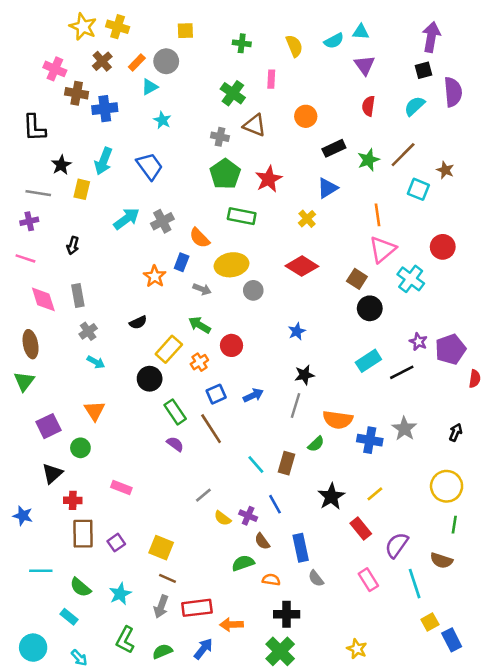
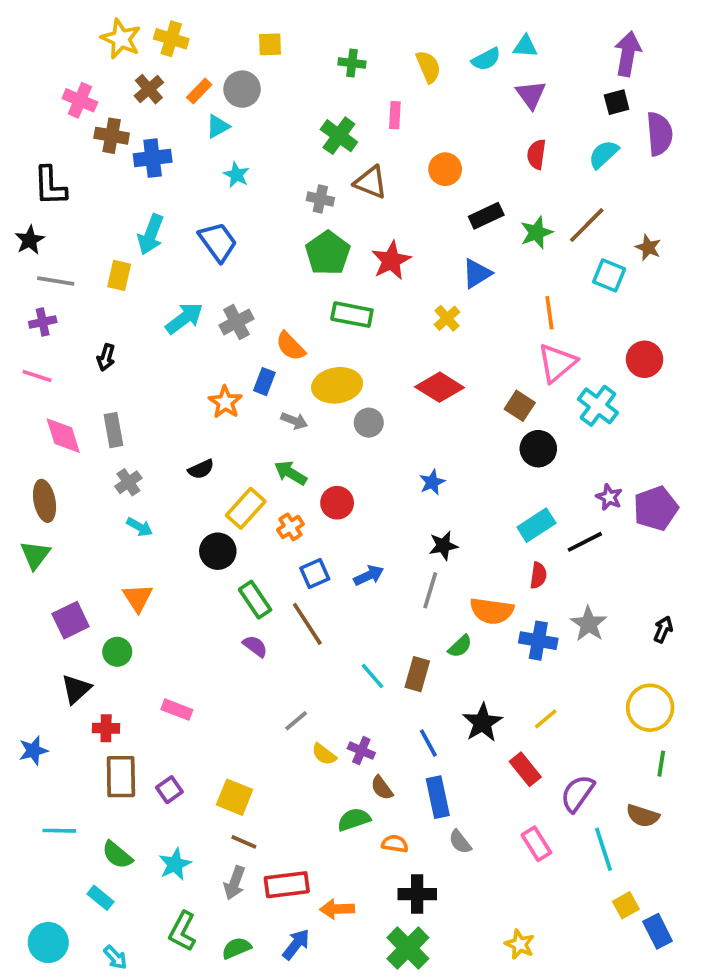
black star: (61, 165) -> (30, 240), moved
red semicircle: (475, 379) -> (538, 575), moved
blue line: (275, 504) -> (428, 743), moved
blue star: (23, 516) -> (33, 751), turned -30

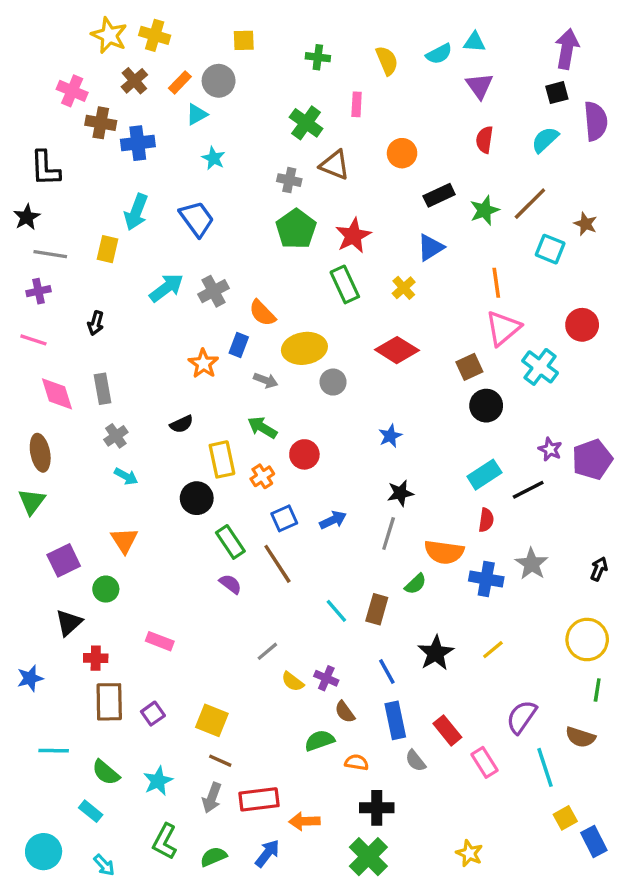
green rectangle: (352, 315) -> (345, 284), moved, turned 54
brown square: (520, 406) -> (469, 367), turned 32
yellow rectangle: (246, 508) -> (222, 459), turned -54
red rectangle: (525, 769) -> (447, 730), moved

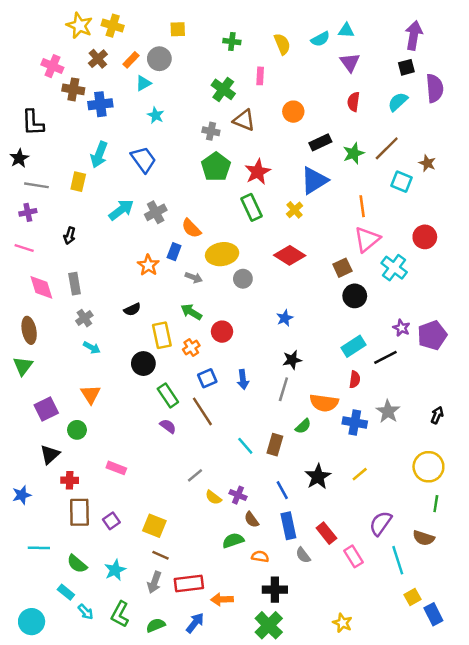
blue triangle: (431, 247) -> (314, 180), size x1.4
blue arrow: (333, 520) -> (243, 379), turned 108
cyan arrow: (104, 865) -> (86, 612), moved

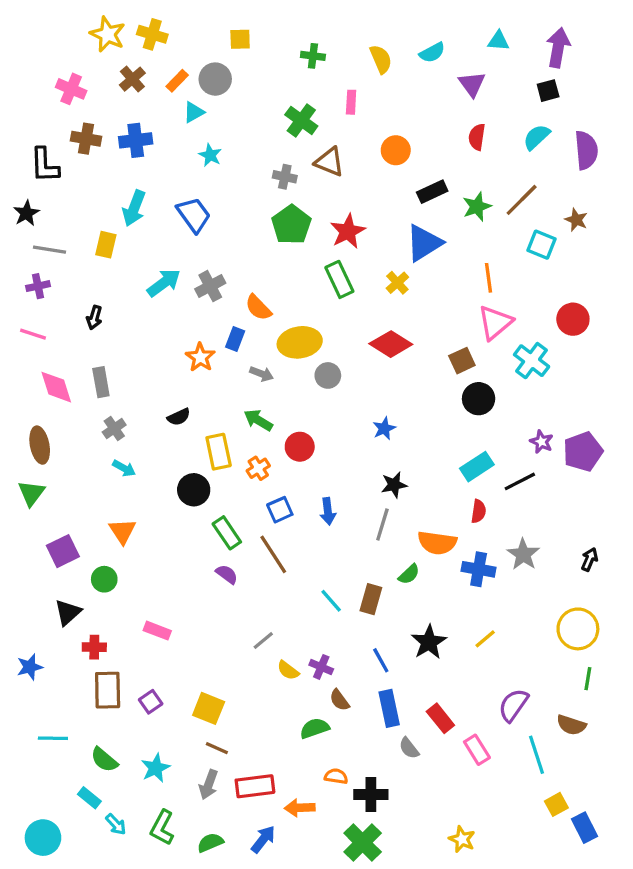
cyan triangle: (346, 30) -> (498, 41), moved
purple semicircle: (435, 88) -> (586, 150), moved
brown cross: (73, 89) -> (86, 139), moved
orange semicircle: (260, 556) -> (336, 776), moved

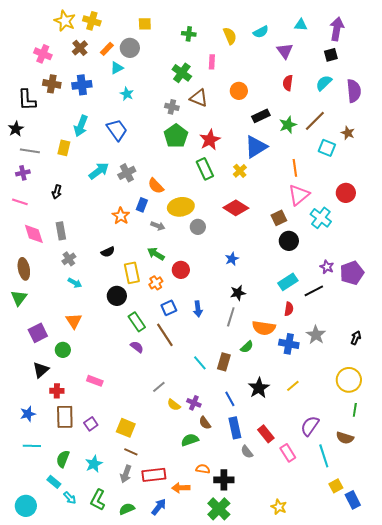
blue star: (30, 667) -> (28, 414), moved
green semicircle: (104, 760) -> (63, 459), turned 72

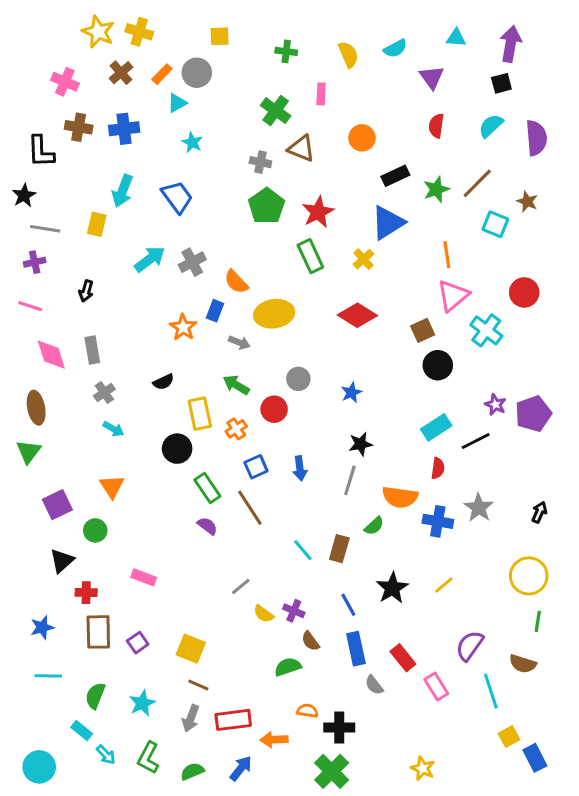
gray circle: (198, 227) -> (298, 379), moved

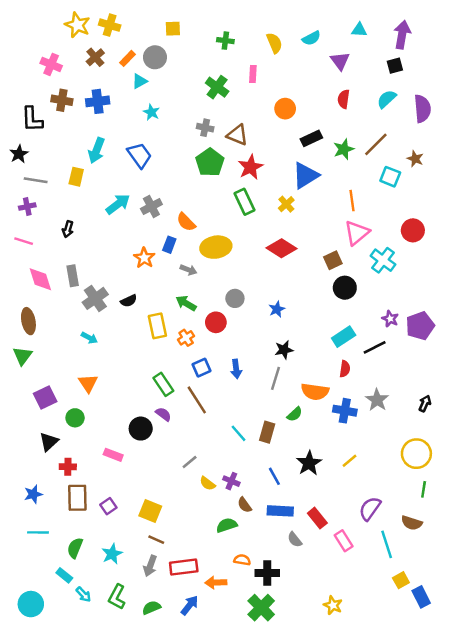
brown triangle: (301, 148) -> (237, 135), moved
gray cross: (104, 392) -> (95, 298), moved, size x1.5
black circle: (177, 449) -> (141, 429), moved
blue rectangle: (356, 649) -> (280, 511), turned -75

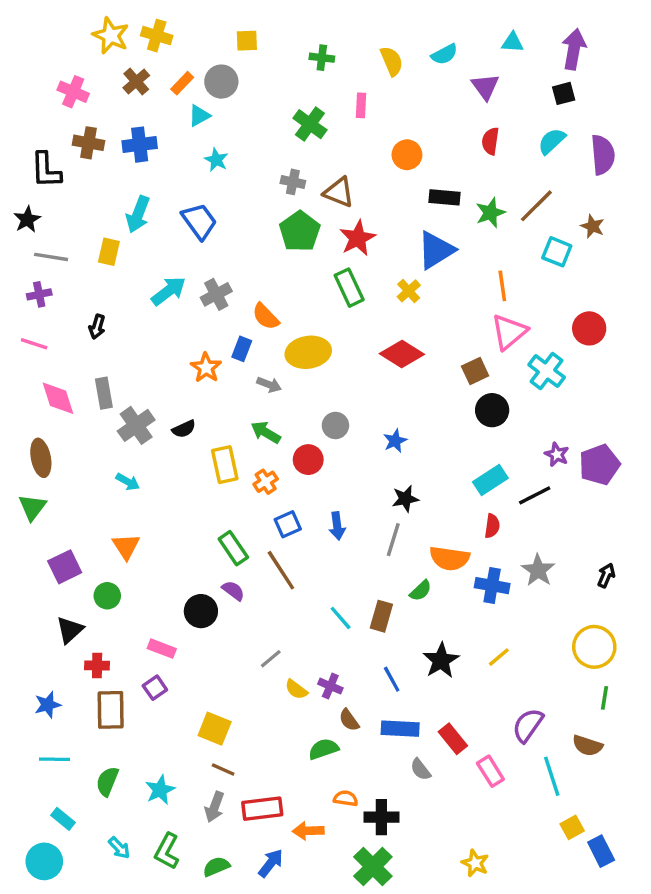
black rectangle: (311, 138) -> (444, 197), turned 30
purple square: (108, 506) -> (155, 688), moved
cyan rectangle: (64, 575) -> (63, 819), moved

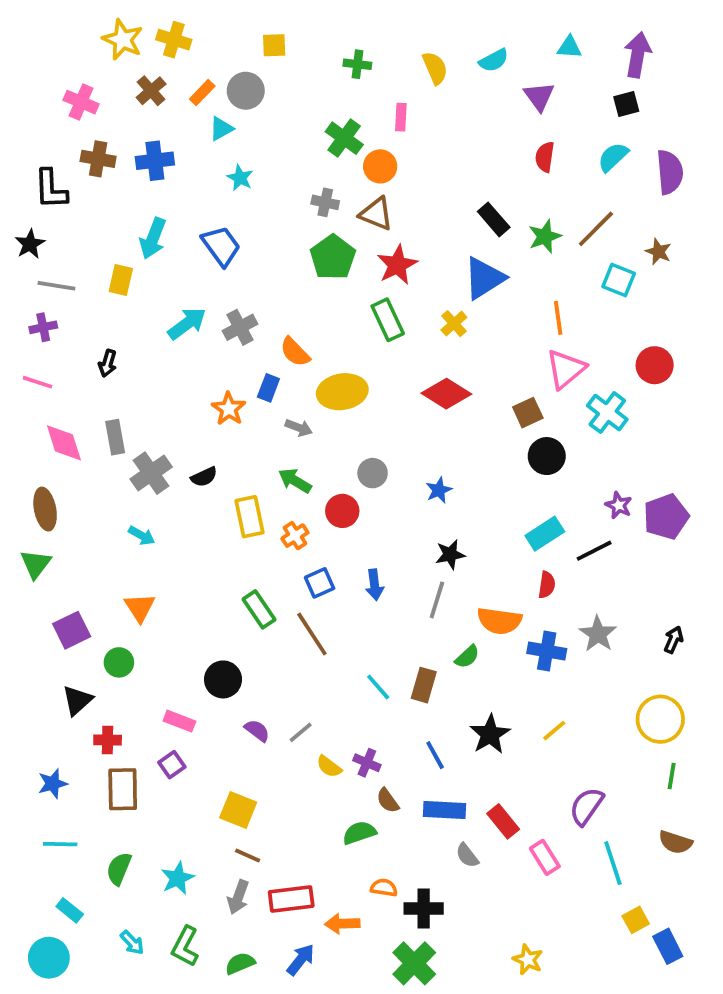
orange circle: (407, 155) -> (380, 166), moved
black rectangle: (444, 197) -> (494, 219), turned 44
purple semicircle: (233, 591) -> (257, 731), moved
brown semicircle: (587, 746) -> (675, 842), moved

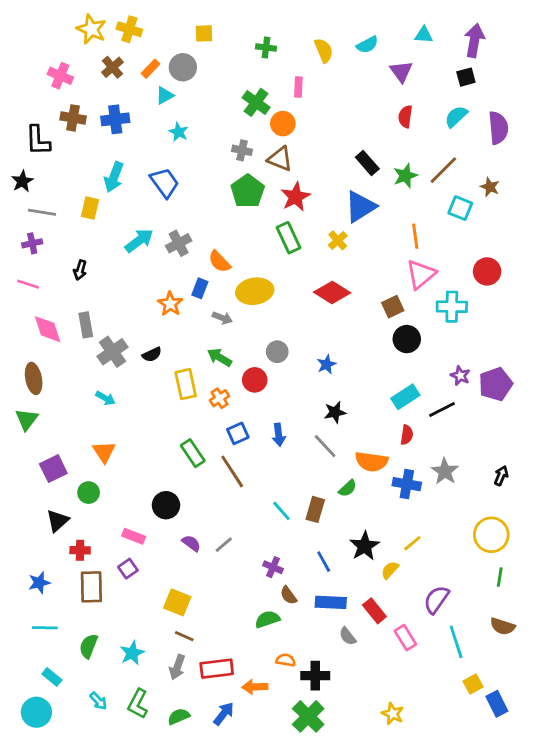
cyan cross: (607, 413) -> (452, 307), turned -36
gray line: (437, 600) -> (325, 446), turned -60
yellow semicircle: (329, 767) -> (390, 570), moved, turned 96

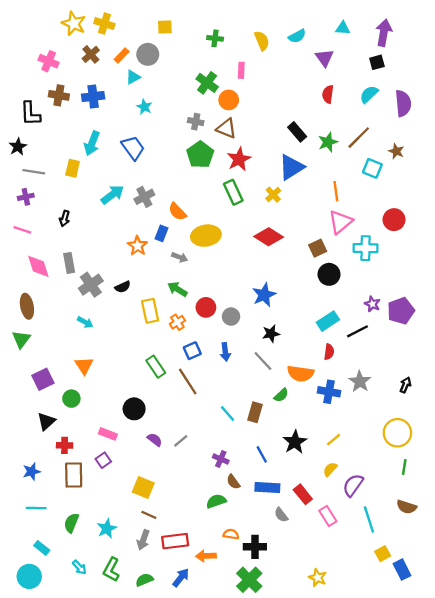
gray circle: (277, 352) -> (231, 317), moved
blue star: (327, 364) -> (264, 295), size x1.5
yellow semicircle: (390, 570) -> (330, 469), moved

